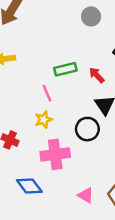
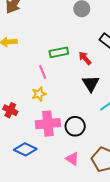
black circle: (87, 129) -> (75, 126), moved
blue diamond: (29, 186) -> (25, 149), turned -30

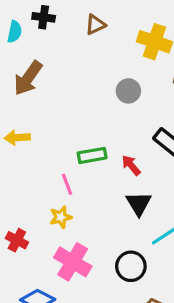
pink cross: (48, 124) -> (73, 262), turned 35
black circle: (75, 126) -> (131, 266), moved

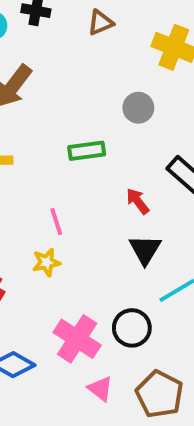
green rectangle: (92, 155) -> (87, 151), moved
pink cross: (73, 262) -> (77, 339), moved

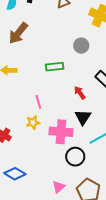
pink cross: (77, 339) -> (61, 132), moved, turned -30
pink triangle: (100, 389) -> (59, 187), turned 40

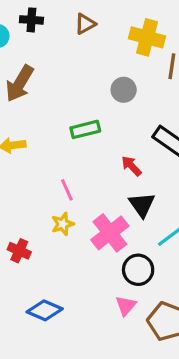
pink cross: (61, 132) -> (110, 233), turned -35
pink triangle: (59, 187) -> (126, 306), moved

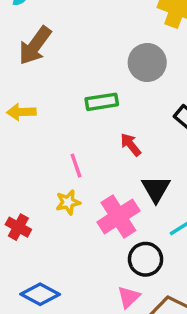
gray circle: (124, 90) -> (147, 62), size x1.4
red arrow: (131, 166) -> (131, 145), moved

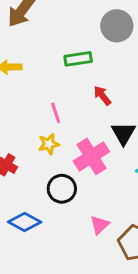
black circle: (146, 259) -> (62, 189), moved

